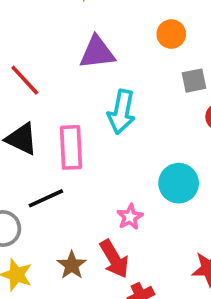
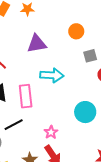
cyan arrow: (121, 112) -> (52, 75), turned -95
pink star: (130, 217) -> (51, 132), moved

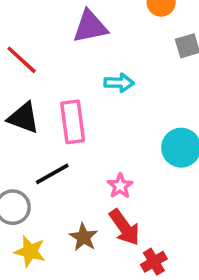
cyan arrow: (52, 75) -> (119, 83), size x0.7

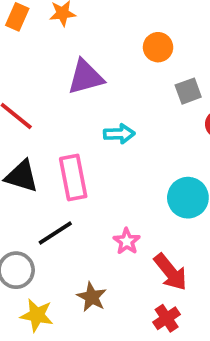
red arrow: (125, 227) -> (170, 272), moved

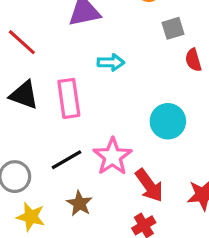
black line: (55, 233) -> (66, 160), moved
pink star: (127, 241) -> (113, 157), size x1.6

